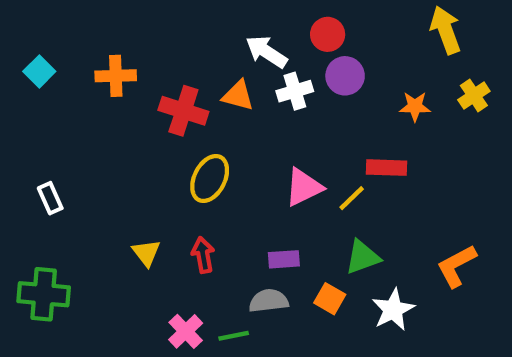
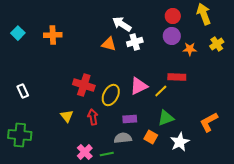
red circle: (328, 34) -> (173, 16), moved
purple circle: (345, 76) -> (172, 36), moved
red cross: (183, 111) -> (84, 85), moved
yellow ellipse: (210, 178) -> (111, 95), moved

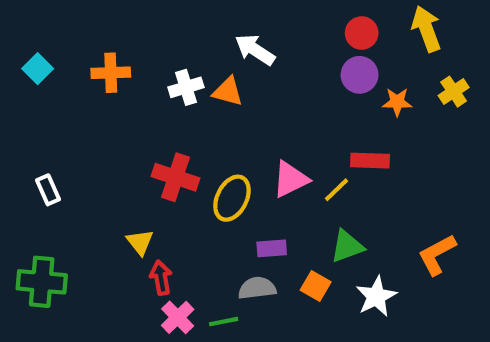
white cross: (135, 42) -> (186, 87), moved
red arrow: (93, 117) -> (161, 278), moved

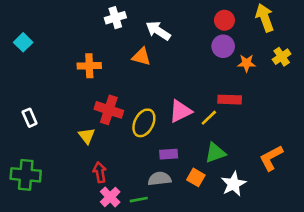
orange cross: (111, 73) -> (89, 66), moved
white cross: (186, 87) -> (115, 18), moved
yellow triangle: (140, 242) -> (87, 136), moved

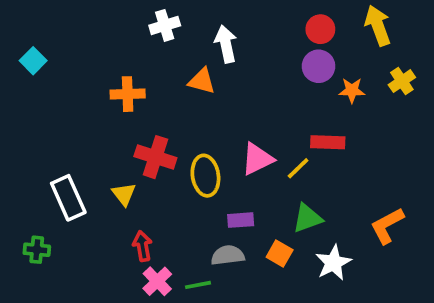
white arrow: (158, 31) -> (226, 44), turned 45
white rectangle: (30, 118) -> (68, 198), moved, size x1.6
yellow ellipse: (144, 123) -> (205, 176), turned -36
green cross: (26, 175) -> (37, 250), size x0.6

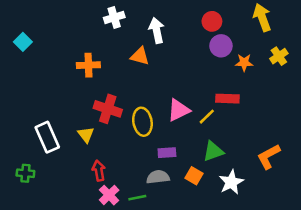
red circle: (320, 29) -> (212, 21), moved

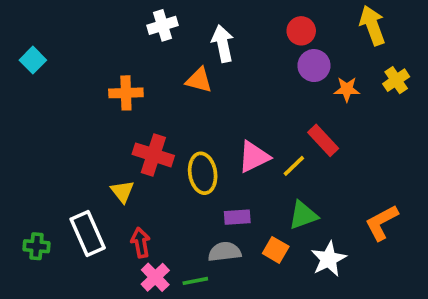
red rectangle: (227, 99) -> (323, 140), turned 45
white rectangle: (47, 137) -> (88, 233), moved

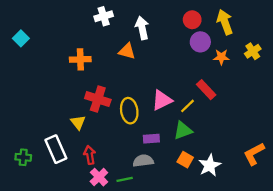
yellow arrow: (372, 25) -> (225, 22), moved
green triangle: (303, 215) -> (183, 130), moved
orange L-shape: (382, 223) -> (254, 154), moved
orange square: (276, 250) -> (185, 160), moved

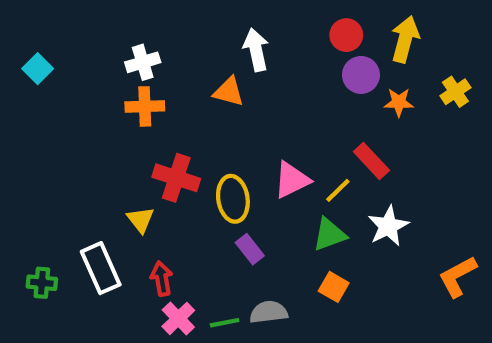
white cross: (104, 16) -> (143, 62), moved
yellow arrow: (225, 22) -> (405, 39), turned 35
purple rectangle: (151, 139) -> (250, 249), moved, turned 56
gray semicircle: (143, 161) -> (269, 312), moved
white star: (210, 165) -> (388, 226), moved

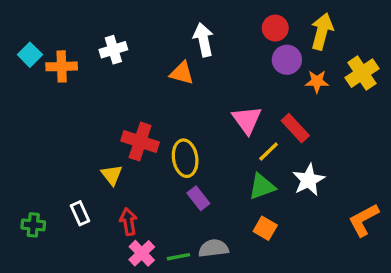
yellow cross: (455, 92) -> (362, 73), size x1.4
orange cross: (145, 106) -> (62, 66), moved
pink triangle: (292, 180) -> (247, 120), moved, turned -40
white rectangle: (101, 268) -> (80, 213), size x0.6

